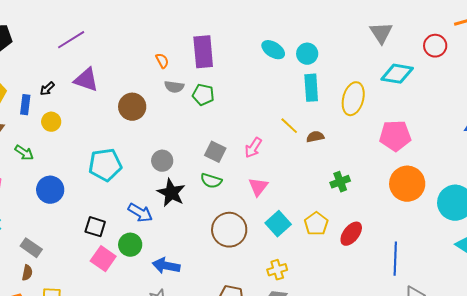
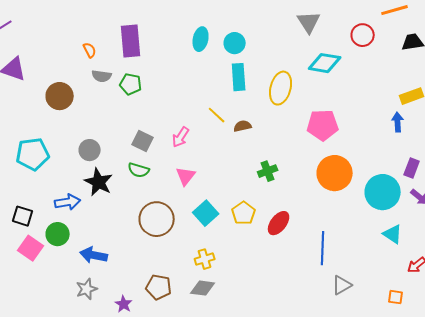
cyan ellipse: (273, 50) -> (201, 39), turned 70
blue arrow: (140, 213) -> (68, 202), turned -40

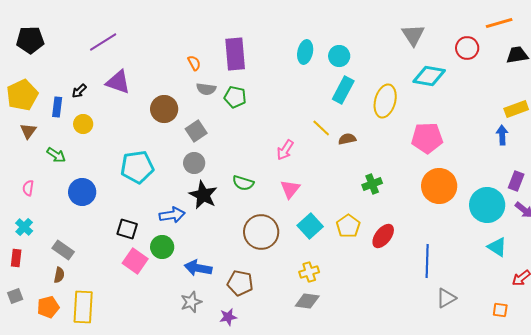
cyan rectangle: (239, 77) -> (343, 90), turned 32
gray square: (143, 141) -> (196, 131), moved, turned 30
brown pentagon: (159, 287) -> (240, 283), moved
purple star: (124, 304) -> (228, 317), turned 30

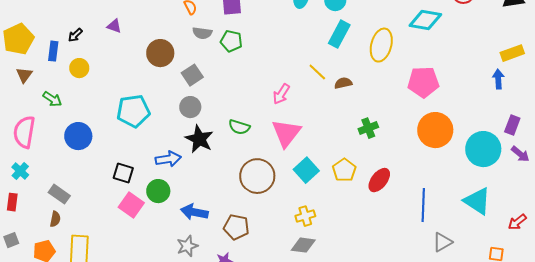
purple triangle: (118, 82) -> (114, 26), size x0.6
pink semicircle: (28, 188) -> (24, 132), size x2.0
pink triangle: (290, 189) -> (286, 133), size x1.5
cyan triangle: (497, 247) -> (477, 201), moved, size x1.4

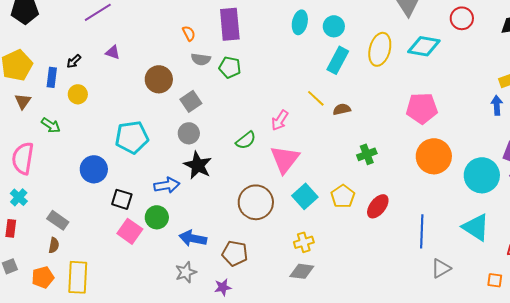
yellow ellipse: (381, 45) -> (380, 49), moved
green semicircle: (239, 127) -> (246, 140), moved, turned -55
blue circle: (78, 136) -> (94, 169), moved

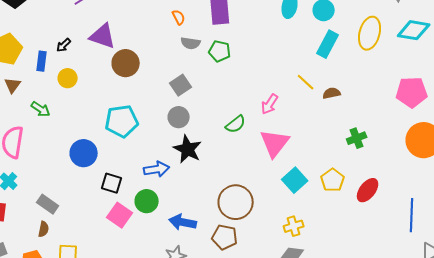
purple triangle: (113, 52) -> (103, 36), size x1.8
brown circle: (159, 79) -> (126, 63), moved
brown circle: (256, 202) -> (236, 202), moved

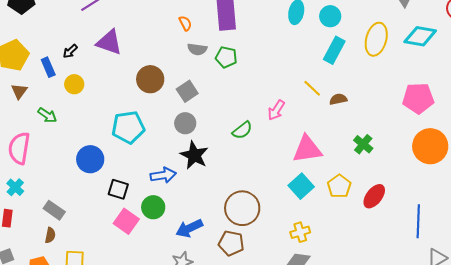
blue rectangle: (42, 61) -> (48, 67), turned -30
brown circle: (126, 63) -> (150, 79), moved
green cross: (357, 138) -> (363, 144), turned -30
pink triangle: (275, 143) -> (307, 149), moved, turned 44
blue arrow: (183, 222) -> (189, 228), turned -36

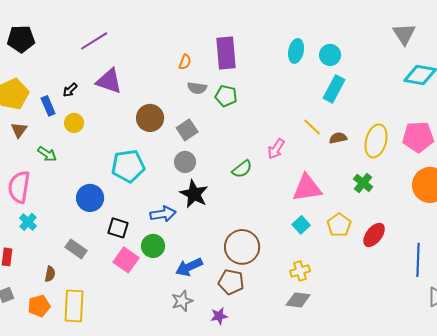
orange semicircle: (185, 23) -> (185, 62), turned 49
yellow ellipse: (376, 39) -> (376, 141), moved
cyan square: (301, 186) -> (301, 225), size x0.7
cyan cross: (15, 187) -> (28, 222), moved
gray rectangle: (54, 210) -> (76, 249), moved

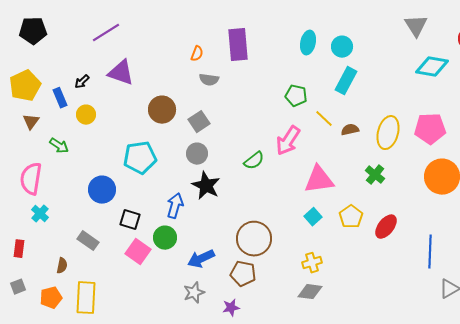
green pentagon: (226, 96) -> (296, 96), moved
pink arrow: (276, 149) -> (288, 141), size x1.4
blue arrow: (163, 214) -> (175, 206), turned -65

